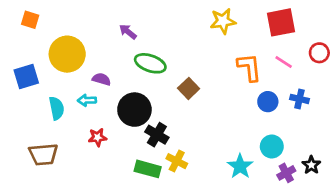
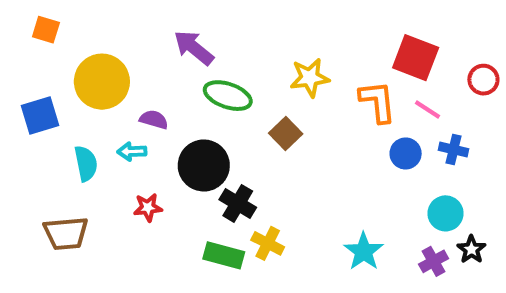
yellow star: (223, 21) -> (310, 78), moved
red square: (281, 22) -> (416, 58), moved, turned 32
purple arrow: (128, 32) -> (194, 48), size x1.5
pink line: (284, 62) -> (428, 110), moved
cyan circle: (272, 147) -> (446, 213), moved

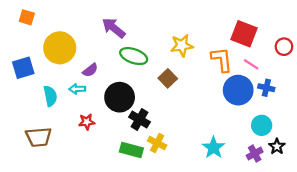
purple semicircle: (154, 120) -> (90, 70), turned 126
blue circle: (406, 153) -> (238, 90), size x1.6

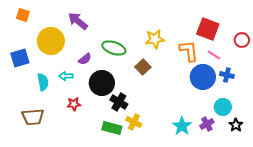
purple arrow: (114, 28) -> (78, 21), moved
purple semicircle: (90, 70) -> (85, 59), moved
purple cross: (255, 154) -> (207, 124), moved

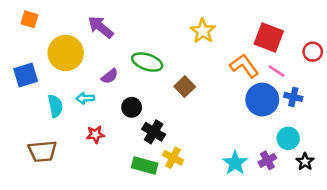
yellow star: (155, 39) -> (203, 31), moved, turned -30
orange L-shape: (189, 51) -> (244, 66), turned -30
black circle: (102, 83) -> (132, 107), size x0.6

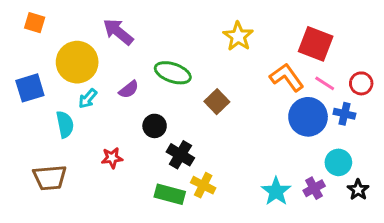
red circle: (313, 52) -> (361, 83), moved
cyan arrow: (85, 98) -> (88, 99), moved, turned -48

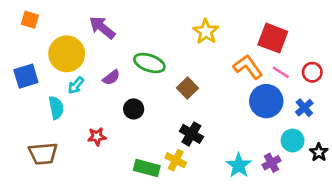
blue cross: (344, 114) -> (304, 108), moved, turned 36
black cross: (180, 155) -> (191, 134), moved
black star: (358, 190) -> (319, 152), moved

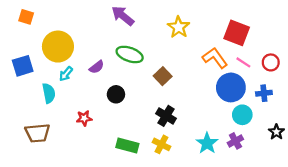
purple arrow: (102, 28) -> (123, 16), moved
blue cross: (304, 108) -> (264, 93), turned 35
cyan circle: (293, 140) -> (242, 115), moved
yellow cross: (176, 160) -> (161, 144), moved

